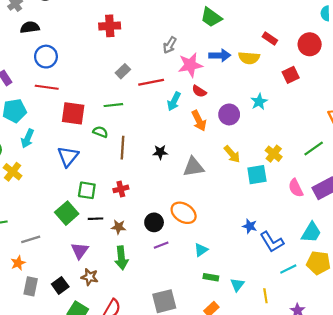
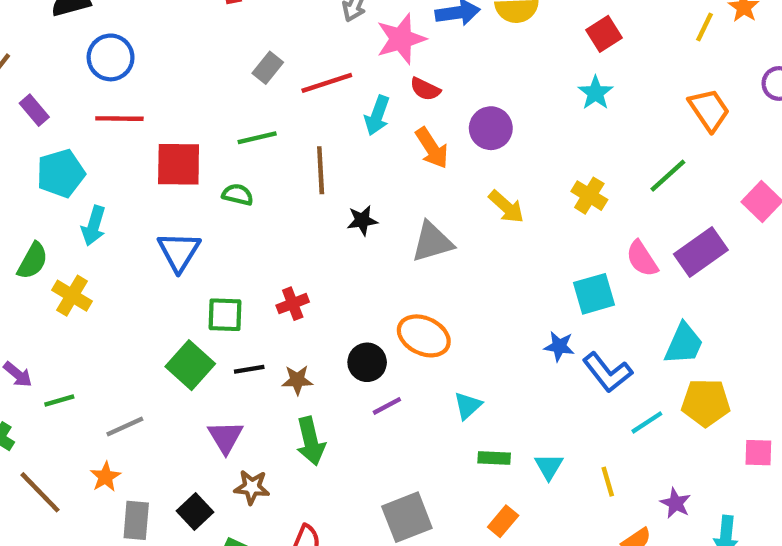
cyan star: (259, 102) -> (595, 93), moved
brown line: (123, 148) -> (321, 170), moved
cyan square: (257, 175) -> (594, 294), moved

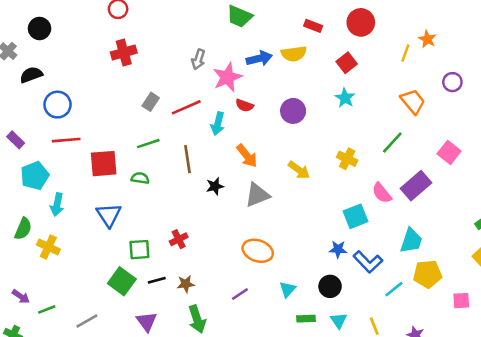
purple circle: (491, 128) -> (293, 111), moved
orange arrow: (432, 148) -> (247, 156), moved
black circle: (367, 362) -> (330, 286), moved

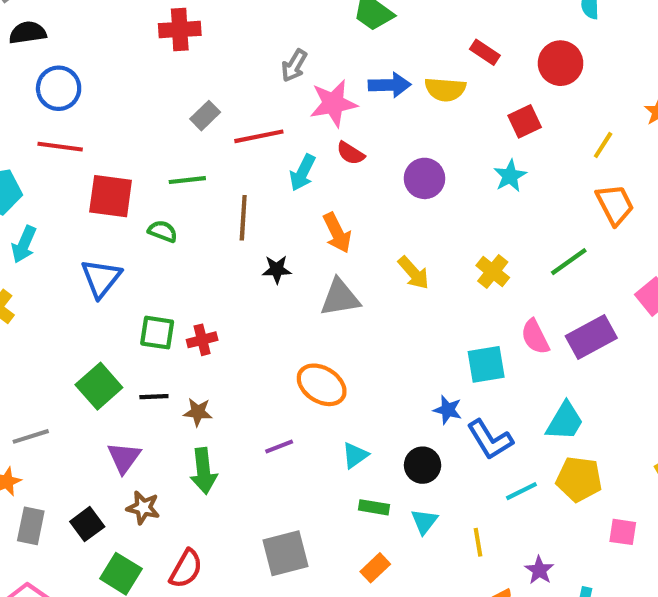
yellow line: (405, 53) -> (603, 145), moved
green square: (139, 250) -> (157, 333), moved

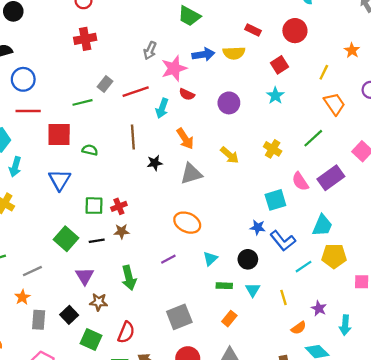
green line: (187, 180) -> (82, 102), moved
brown star: (198, 412) -> (122, 231), moved

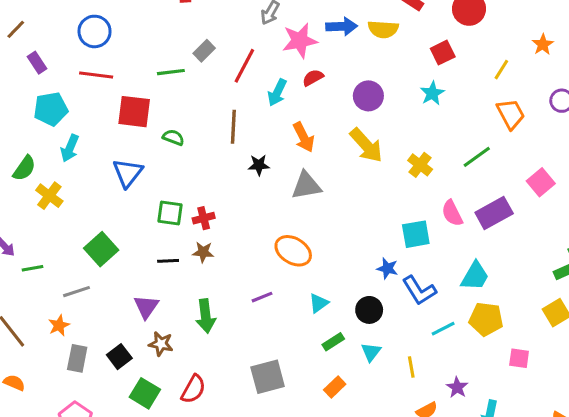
red line: (136, 92) -> (244, 66), turned -50
red semicircle: (187, 94) -> (313, 78), turned 119
yellow arrow: (230, 155) -> (366, 145), moved, size x1.4
green square: (66, 239) -> (101, 249), moved
green rectangle: (224, 286) -> (333, 342), turned -42

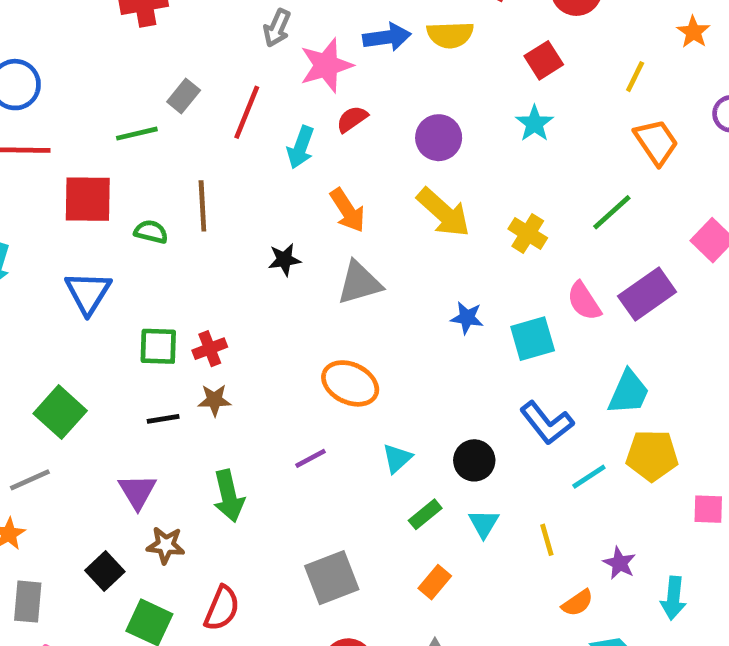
brown line: (233, 127) -> (202, 206), moved
blue star: (387, 268) -> (467, 318), moved
gray rectangle: (77, 358) -> (28, 602), moved

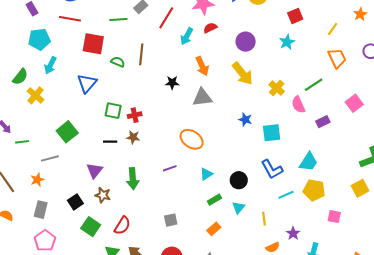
purple rectangle: (647, 294) -> (323, 122), size x0.6
pink semicircle: (584, 301) -> (298, 105), moved
gray square: (332, 578) -> (171, 220), size x0.6

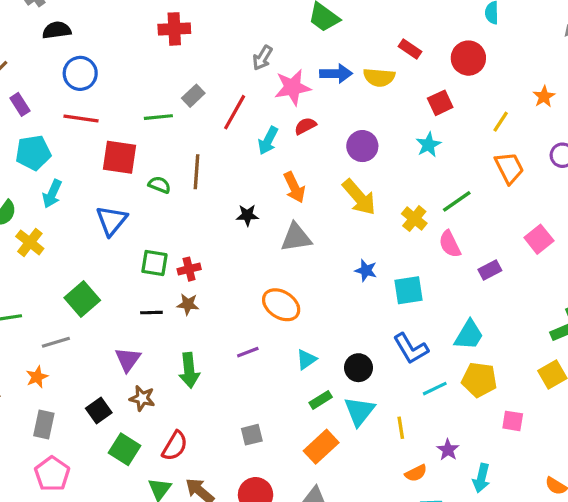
green line: (314, 85) -> (457, 201), moved
cyan triangle: (238, 208) -> (359, 411), size x1.5
orange rectangle: (214, 229) -> (321, 447), size x1.5

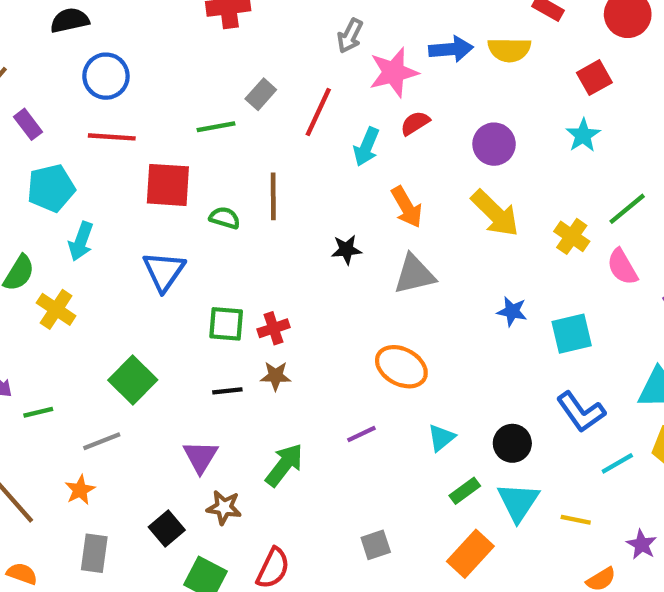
green arrow: (189, 370) -> (284, 465), turned -132
yellow line: (401, 428) -> (576, 520), turned -65

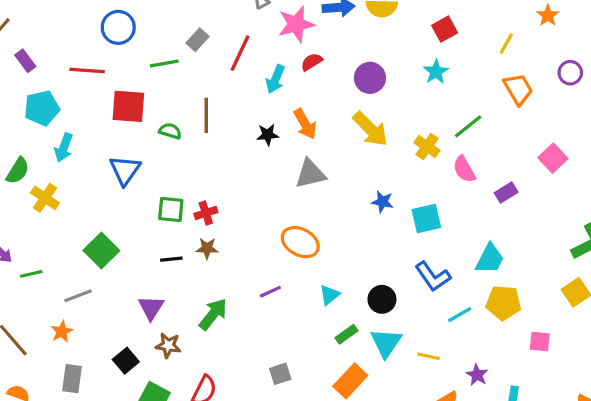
blue circle: (106, 76) -> (118, 27), moved
black star: (346, 250) -> (268, 135), moved

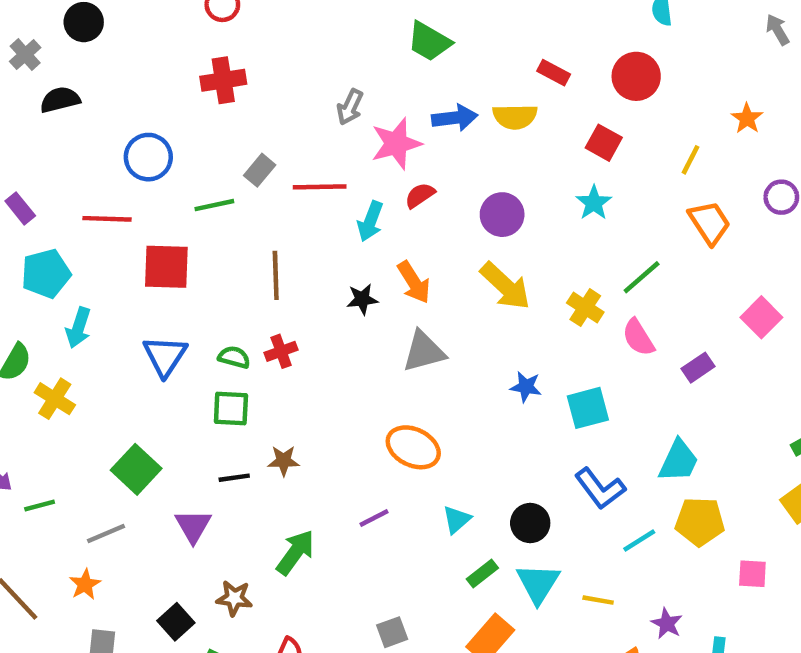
red square: (445, 29) -> (604, 143), turned -30
red line: (240, 53) -> (320, 187), turned 66
green semicircle: (170, 131) -> (234, 357), moved
red cross: (206, 213) -> (281, 351), moved
purple triangle: (151, 308) -> (193, 526), moved

